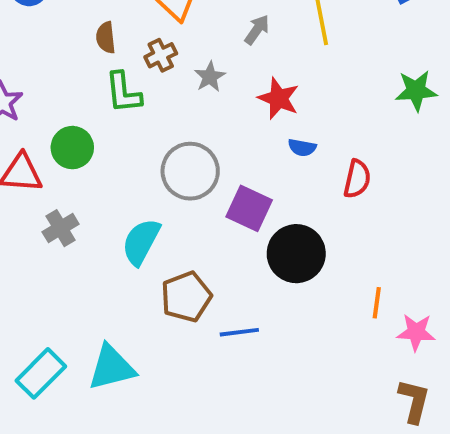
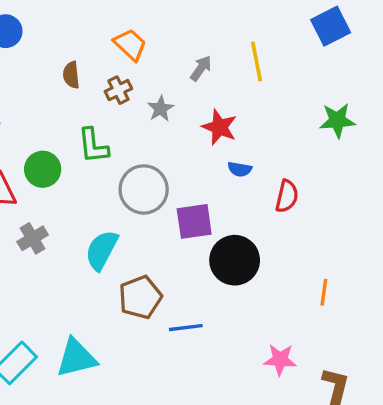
green L-shape: (123, 93) -> (93, 146), moved
purple square: (249, 208) -> (194, 221), turned -33
orange line: (377, 303) -> (324, 292), moved
pink star: (416, 332) -> (280, 360), moved

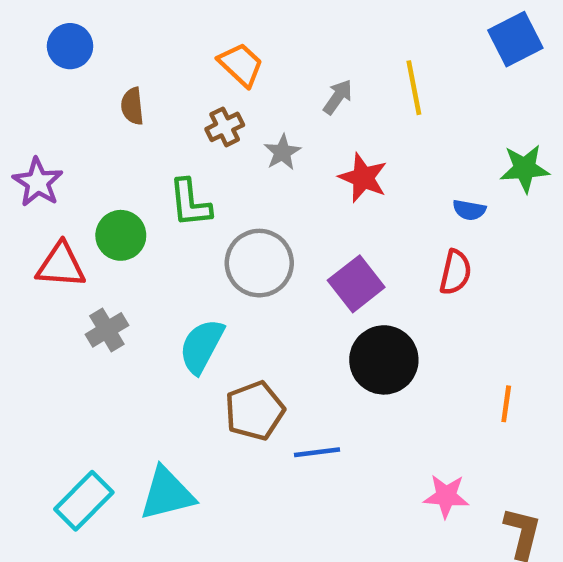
brown semicircle: (71, 75) -> (132, 106), moved
blue semicircle: (240, 169) -> (469, 210), moved
purple square: (194, 221) -> (356, 284), moved, turned -30

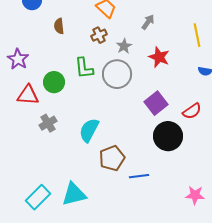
yellow line: (414, 88) -> (197, 35), moved
gray circle: (259, 263) -> (117, 74), moved
red semicircle: (455, 272) -> (192, 111), moved, turned 42

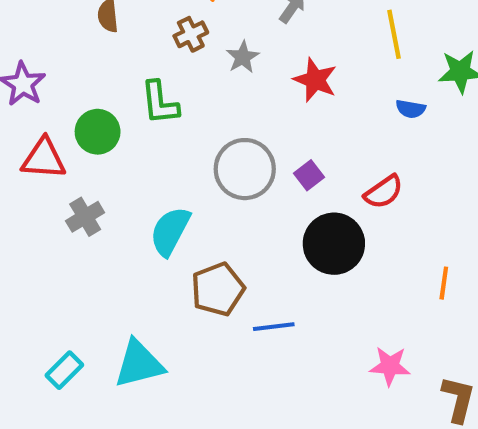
gray circle: (117, 74) -> (245, 169), moved
purple square: (156, 103) -> (309, 175), size x0.6
cyan rectangle: (38, 197) -> (64, 370), size x0.7

